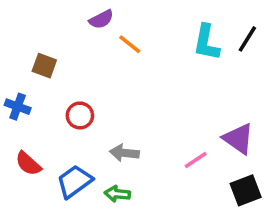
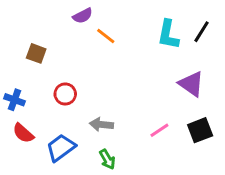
blue cross: (18, 107) -> (14, 100), moved
purple triangle: (238, 139) -> (191, 84), moved
black square: (246, 190) -> (200, 130), moved
green arrow: (117, 194) -> (107, 159), moved, turned -126

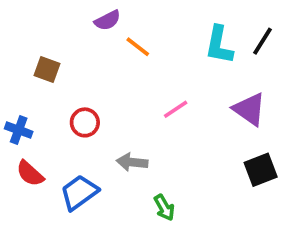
pink line: (159, 130) -> (176, 109), moved
green arrow: (107, 159) -> (164, 208), moved

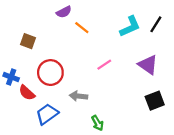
cyan L-shape: (219, 45) -> (130, 27), turned -125
red circle: (85, 122) -> (50, 73), size x1.5
red semicircle: (30, 174) -> (27, 93), moved

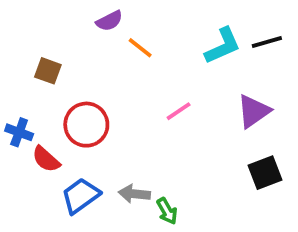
black line: (156, 24) -> (267, 42), turned 42
purple triangle: (148, 65) -> (253, 111), turned 50
gray arrow: (78, 96) -> (134, 194), moved

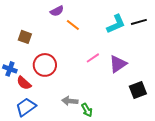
purple triangle: (253, 111) -> (118, 64), moved
blue trapezoid: (81, 196) -> (26, 107), moved

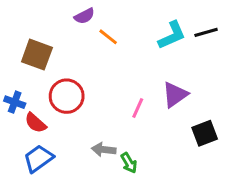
brown square: (25, 37) -> (37, 55), size x1.5
pink line: (93, 58) -> (138, 108), moved, turned -32

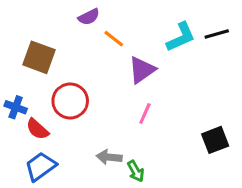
purple triangle: (175, 95) -> (142, 70), moved

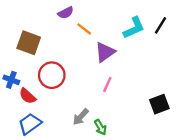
black line: (217, 34) -> (160, 25), turned -42
gray arrow: (109, 157) -> (81, 117), turned -54

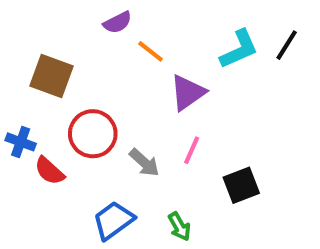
black square: (159, 104) -> (241, 185), moved
gray arrow: (81, 117) -> (144, 163), moved, turned -90
blue trapezoid: (30, 124) -> (113, 220), moved

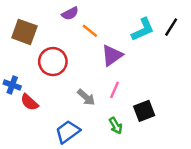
brown square: (52, 76) -> (24, 32), moved
red circle: (93, 134) -> (53, 62), moved
green arrow: (179, 227) -> (116, 126), moved

